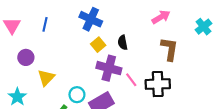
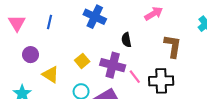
pink arrow: (161, 17) -> (154, 14), moved
yellow square: (98, 45) -> (82, 61), moved
yellow triangle: (46, 78) -> (51, 75), turned -42

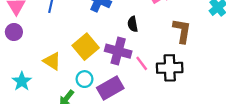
purple circle: (31, 55) -> (14, 32), moved
yellow square: (82, 61) -> (86, 47), size x1.6

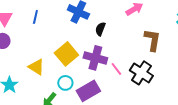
black semicircle: (133, 24) -> (100, 29), moved, turned 32
black cross: (170, 68) -> (141, 73), turned 35

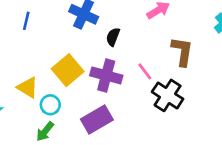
pink line: (116, 69) -> (145, 71), moved
cyan circle: (65, 83) -> (50, 105), moved

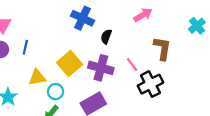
blue line: (26, 21) -> (25, 47), moved
yellow triangle: (28, 87) -> (37, 78), turned -42
black cross: (168, 95) -> (150, 84), turned 30

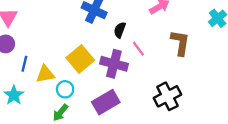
blue line: (25, 47) -> (24, 64), moved
pink line: (132, 65) -> (138, 49), moved
black cross: (150, 84) -> (167, 96), moved

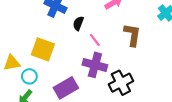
yellow square: (80, 59) -> (43, 49), turned -30
purple cross: (114, 64) -> (95, 65), moved

